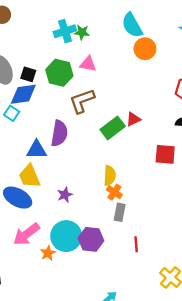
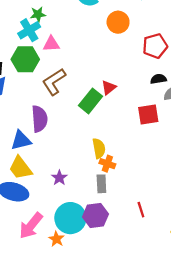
cyan cross: (65, 31) -> (29, 30), moved
orange circle: (145, 49) -> (118, 22), moved
gray rectangle: (120, 212) -> (101, 184), moved

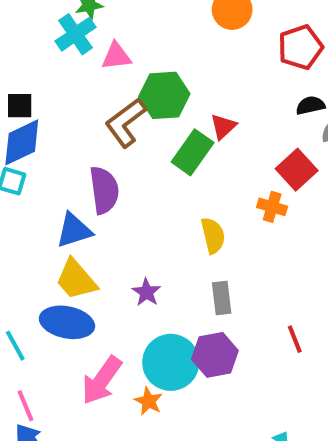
green hexagon: (25, 59) -> (164, 95), moved
red square: (148, 115) -> (297, 170), turned -30
orange cross: (107, 164) -> (272, 207), moved

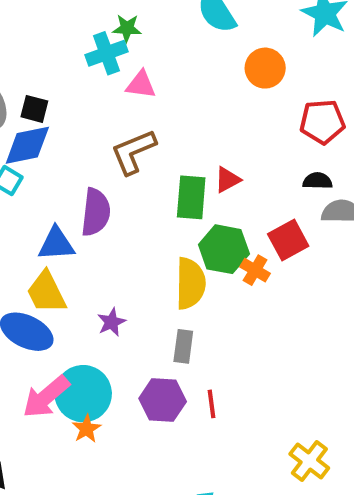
green hexagon: (164, 95) -> (224, 249), moved
green rectangle: (193, 152) -> (191, 197), turned -45
yellow semicircle: (213, 235) -> (190, 283), size x1.4
red line: (295, 339) -> (211, 404), moved
cyan circle: (171, 362) -> (83, 394), moved

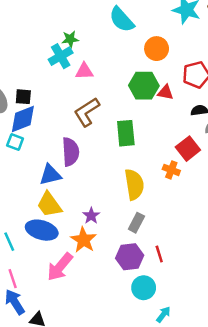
red triangle: (227, 180) -> (165, 92), moved, turned 49
green hexagon: (224, 249) -> (144, 86), moved
gray rectangle: (183, 346) -> (136, 223), turned 30
cyan circle: (83, 394) -> (144, 288), moved, size x0.7
orange star: (87, 429) -> (83, 240), moved, size x1.5

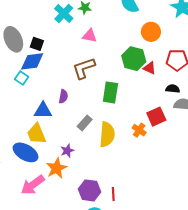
cyan cross: (61, 56) -> (64, 14), moved, turned -30
purple semicircle: (71, 152) -> (63, 96), size x0.6
gray rectangle: (136, 223) -> (85, 123), moved

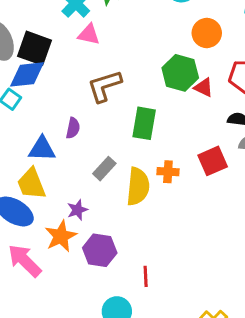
pink triangle: (90, 36) -> (89, 34), moved
black square: (37, 44) -> (34, 48), size x1.6
orange cross: (139, 130) -> (168, 172), moved, turned -32
pink arrow: (33, 185) -> (25, 261), turned 80
purple hexagon: (90, 190) -> (100, 250), moved

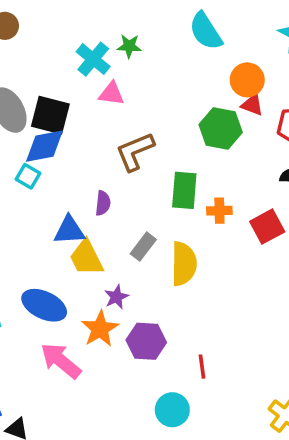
red triangle: (204, 88) -> (252, 105), moved
orange cross: (168, 172) -> (219, 211), moved
yellow trapezoid: (31, 184) -> (86, 258), moved

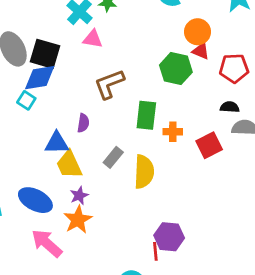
purple star: (116, 297) -> (79, 196), moved
purple hexagon: (146, 341) -> (169, 237), moved

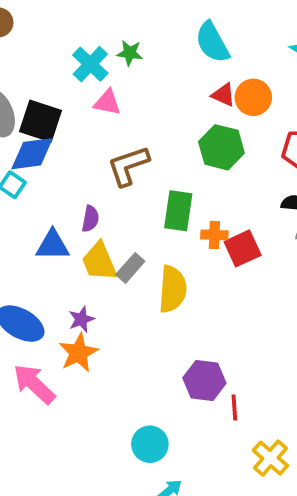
red triangle: (201, 51) -> (223, 95), moved
red square: (209, 145) -> (243, 248), moved
yellow trapezoid: (69, 165) -> (99, 261), moved
red line: (155, 251) -> (234, 408), moved

